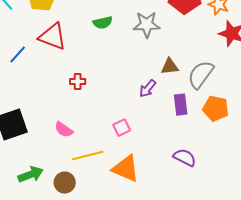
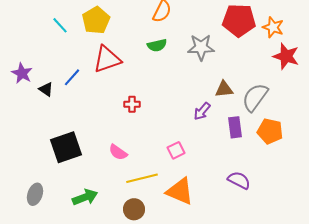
red triangle: (53, 37) -> (107, 59), turned -40
brown circle: (65, 183) -> (134, 209), moved

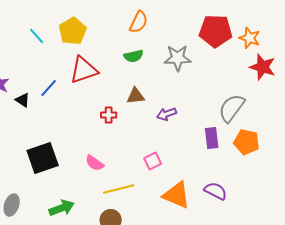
brown triangle: (224, 89) -> (136, 96), moved
purple arrow: (202, 111) -> (167, 114), moved, turned 30
orange triangle: (180, 191) -> (177, 195), moved

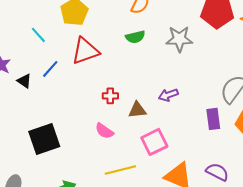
cyan line: (37, 36) -> (38, 35), moved
brown triangle: (136, 96) -> (137, 110), moved
pink square: (153, 161) -> (154, 142), size x1.5
pink semicircle: (95, 163) -> (104, 131), moved

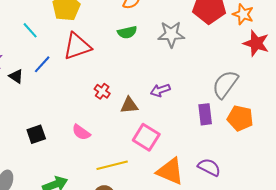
red cross: (110, 96) -> (102, 91), turned 35
pink semicircle: (104, 131) -> (81, 132), moved
black square: (44, 139) -> (36, 134), size x0.6
pink square: (154, 142) -> (146, 137), turned -32

